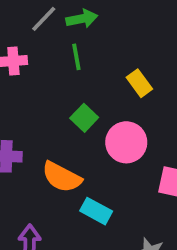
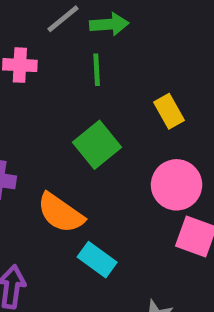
green square: (84, 118) -> (97, 145), size x1.4
pink circle: (126, 142) -> (177, 185), moved

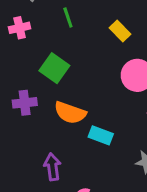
green square: (97, 145) -> (54, 68), moved

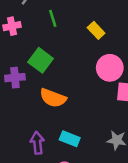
purple cross: (25, 103) -> (15, 78), moved
cyan rectangle: (101, 135) -> (70, 139), moved

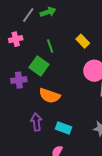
green line: (53, 18) -> (50, 46), moved
purple arrow: (37, 143) -> (36, 122), moved

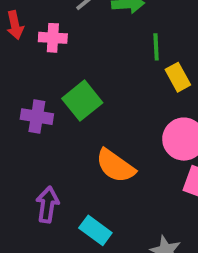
green line: (50, 46) -> (156, 47), moved
orange semicircle: (50, 96) -> (115, 166), moved

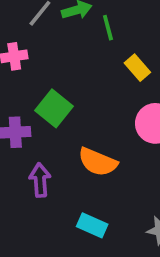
green line: (156, 47) -> (108, 28), moved
purple arrow: (47, 205) -> (40, 180), moved

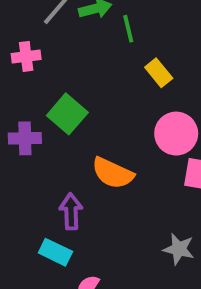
purple arrow: (40, 180) -> (71, 211), moved
cyan rectangle: (92, 225) -> (55, 252), moved

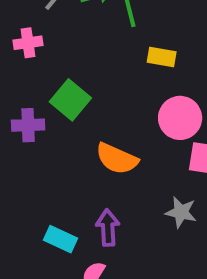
yellow rectangle: (159, 73) -> (162, 57), turned -40
purple arrow: (71, 211) -> (108, 228), moved
gray star: (179, 249) -> (181, 212), moved

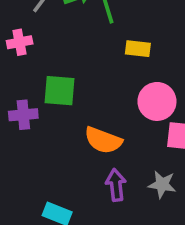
green square: (70, 100) -> (59, 91), turned -32
purple arrow: (108, 228) -> (116, 185), moved

